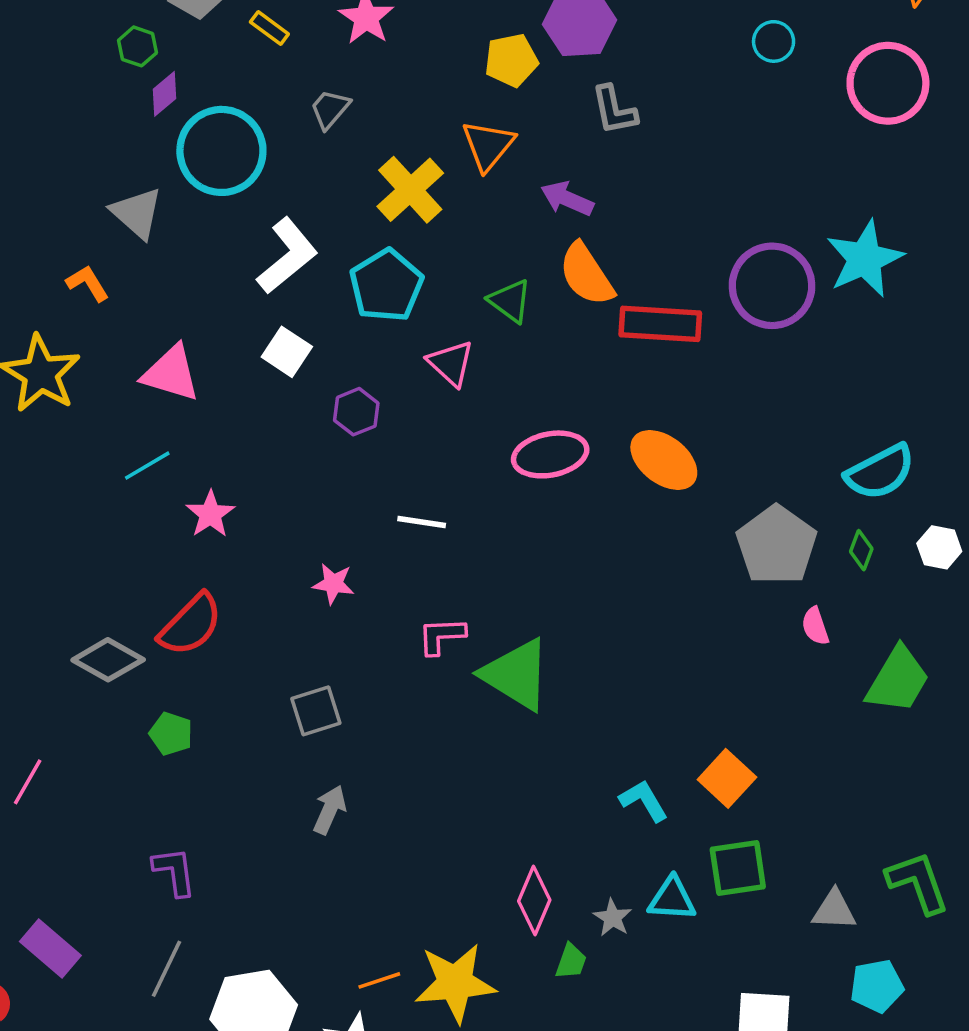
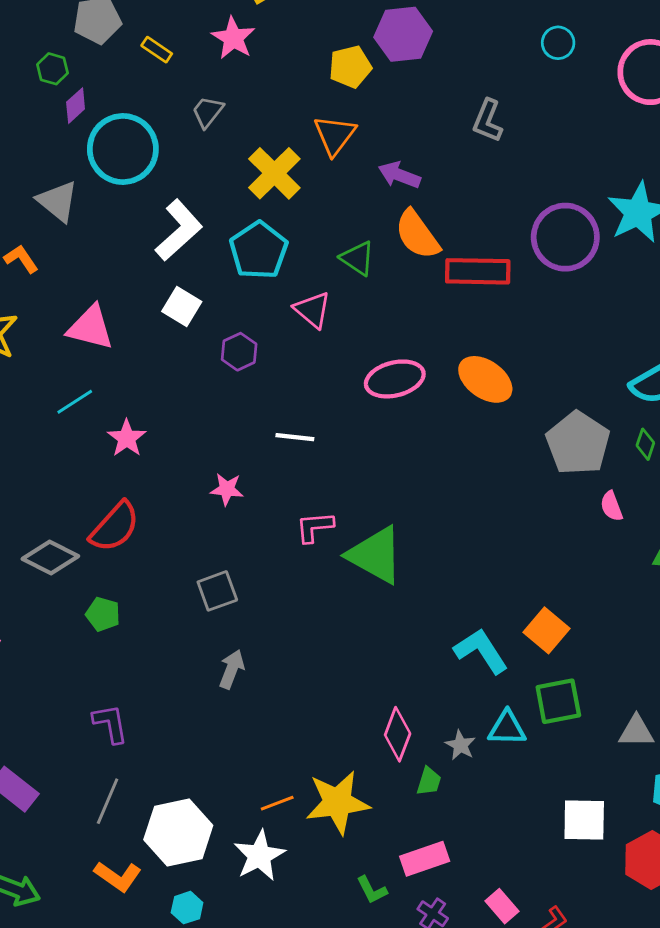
gray L-shape: (614, 110) -> (488, 121), moved, turned 36
cyan L-shape: (644, 801) -> (481, 651), size x1.4

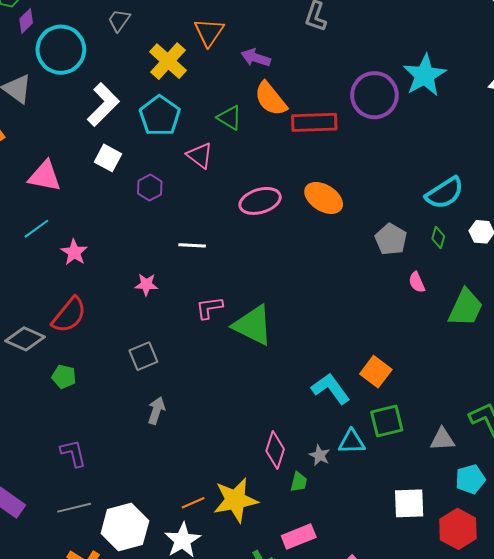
gray pentagon: (578, 443) -> (391, 239), size x0.7
gray line: (108, 801) -> (74, 508), turned 56

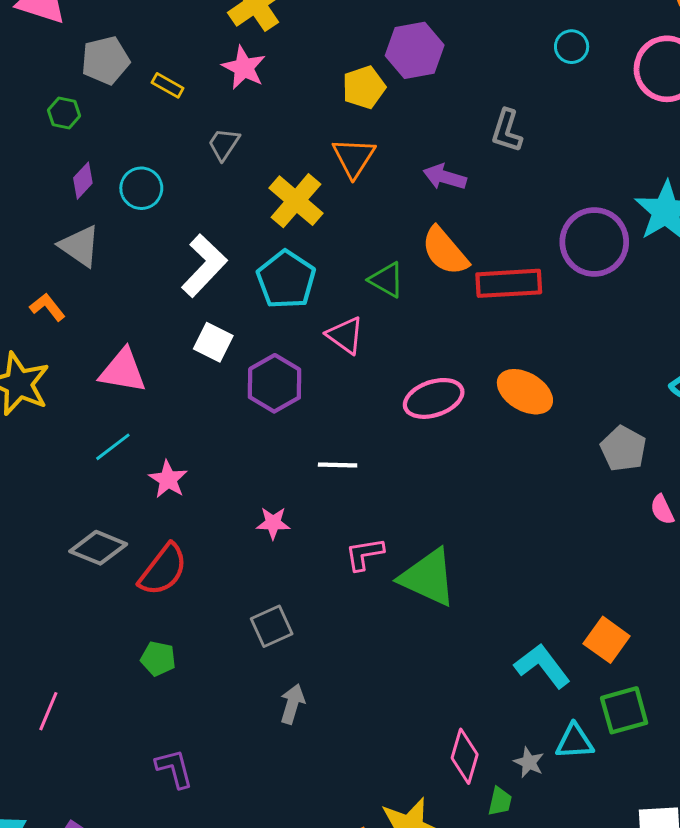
purple diamond: (26, 21) -> (83, 181), moved
cyan circle: (61, 50) -> (141, 188), size x0.6
purple arrow: (256, 58) -> (445, 177), moved
purple hexagon: (150, 188) -> (275, 383), size x1.5
gray diamond: (25, 339) -> (98, 548), moved

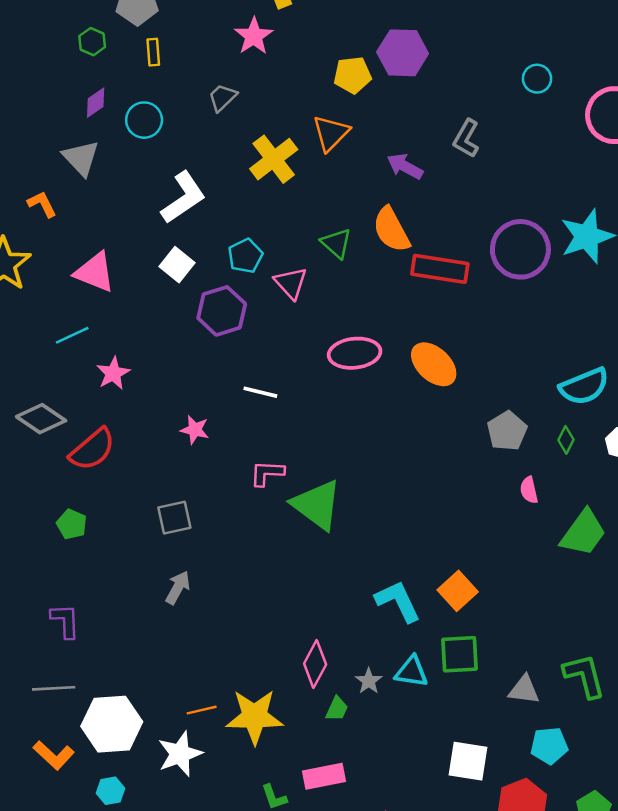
yellow rectangle: (168, 85) -> (153, 52), moved, turned 44
cyan pentagon: (286, 280) -> (245, 256), moved, size x0.7

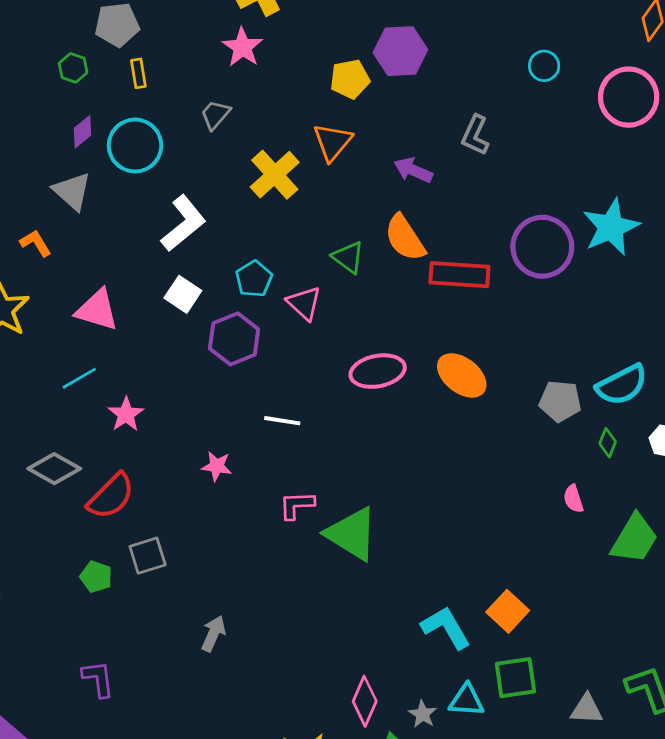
cyan circle: (144, 120) -> (135, 145), size x1.4
gray pentagon: (507, 431) -> (560, 401), moved, turned -30
gray square: (174, 518) -> (148, 556), moved

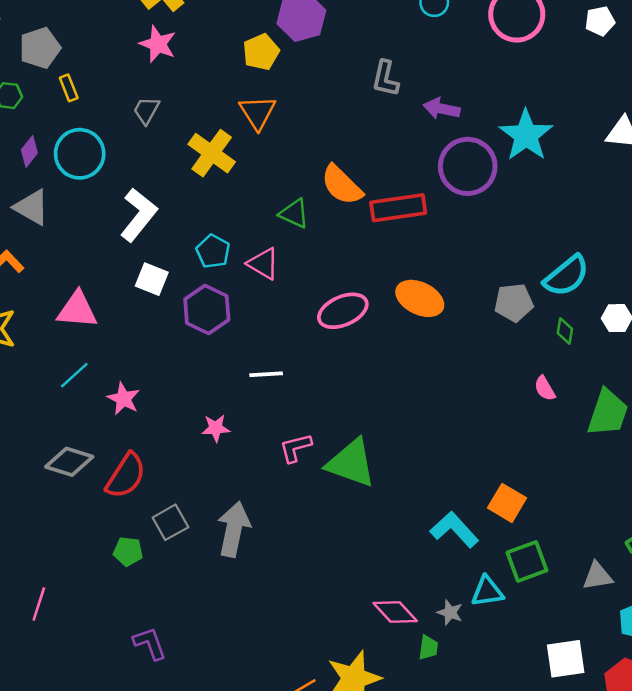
purple arrow: (413, 170) -> (442, 109), moved
gray arrow: (213, 634) -> (234, 529), moved, size x1.6
pink diamond: (365, 701) -> (395, 612), turned -54

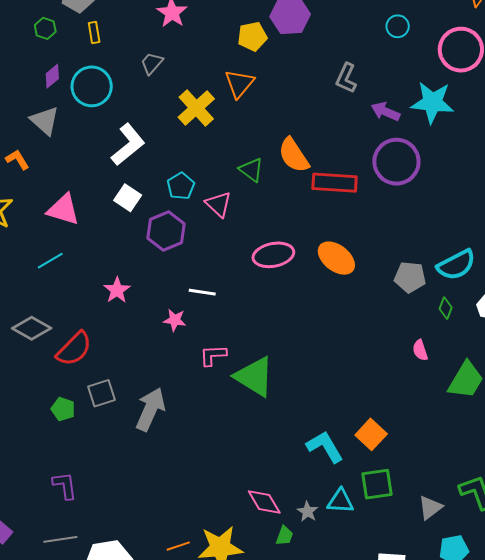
cyan star: (526, 135) -> (432, 102), moved, turned 30
pink star: (123, 399) -> (117, 290), moved
pink star: (216, 428) -> (175, 320), moved
gray triangle: (597, 576) -> (430, 508), turned -40

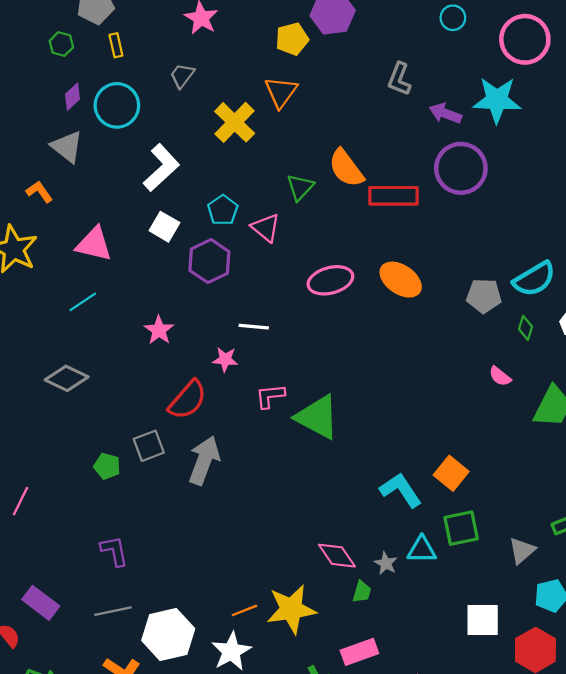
green triangle: (251, 170) -> (300, 187), turned 40
red semicircle: (74, 349) -> (188, 400), moved
pink semicircle: (420, 350) -> (500, 376), turned -30

